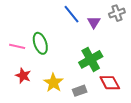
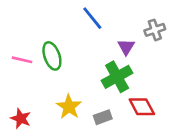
gray cross: (117, 13) -> (155, 30), moved
purple triangle: (94, 22) -> (126, 47), moved
red star: (23, 76) -> (21, 118), moved

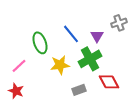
blue line: (92, 18) -> (71, 34), moved
pink line: (22, 60) -> (19, 66), moved, turned -56
yellow star: (69, 107) -> (60, 65), moved, turned 30

